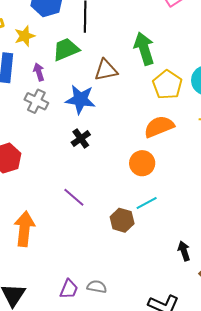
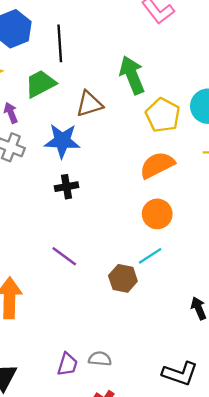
black cross: (81, 138) -> (67, 187), turned 30
orange circle: (142, 163) -> (157, 214), moved

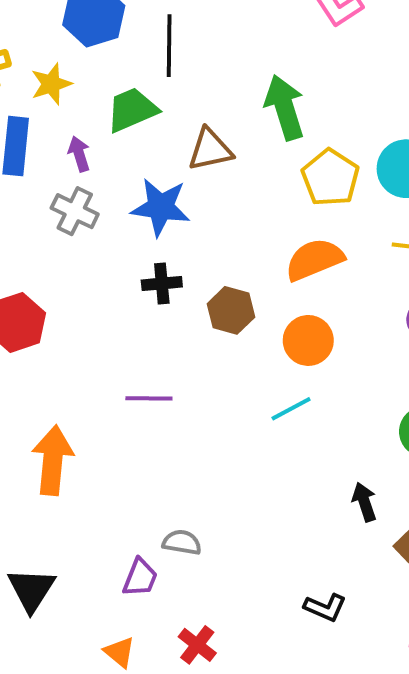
purple line: (64, 256) -> (149, 398), turned -40
brown hexagon: (123, 278) -> (231, 310), moved
gray semicircle: (100, 359) -> (182, 542), moved
black L-shape: (180, 374) -> (325, 608), size x0.7

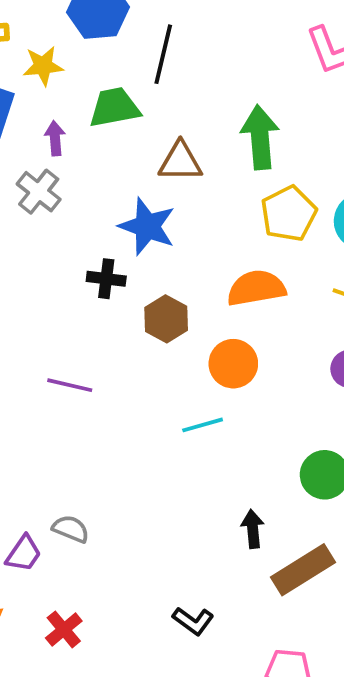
blue star: (161, 207) -> (147, 226), moved

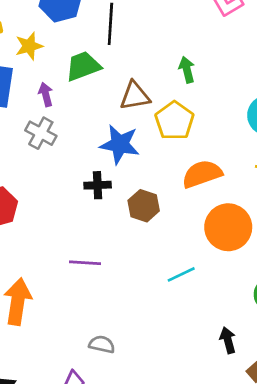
green arrow: (260, 137) -> (187, 70), size x0.6
yellow pentagon: (289, 214) -> (174, 121), moved
orange circle: (233, 364) -> (228, 227), moved, size x1.4
gray semicircle: (71, 529) -> (102, 344), moved

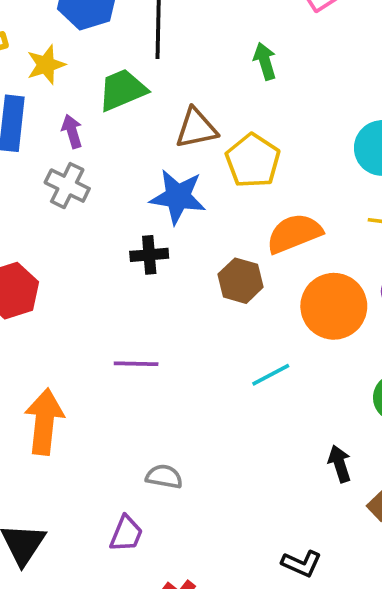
green arrow: (187, 70) -> (265, 61), moved
brown hexagon: (144, 206) -> (241, 281), moved

